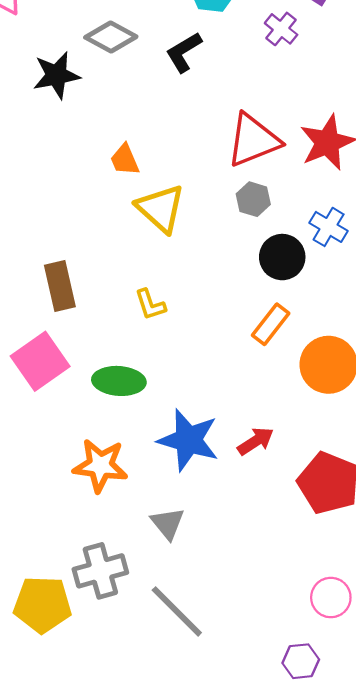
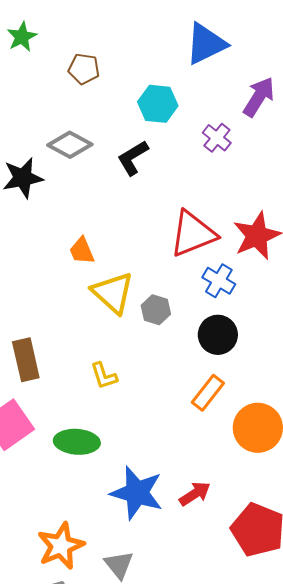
gray hexagon: (253, 199) -> (156, 310), moved
blue cross: (329, 227) -> (219, 281), moved
orange star: (100, 465) -> (61, 546), moved, turned -30

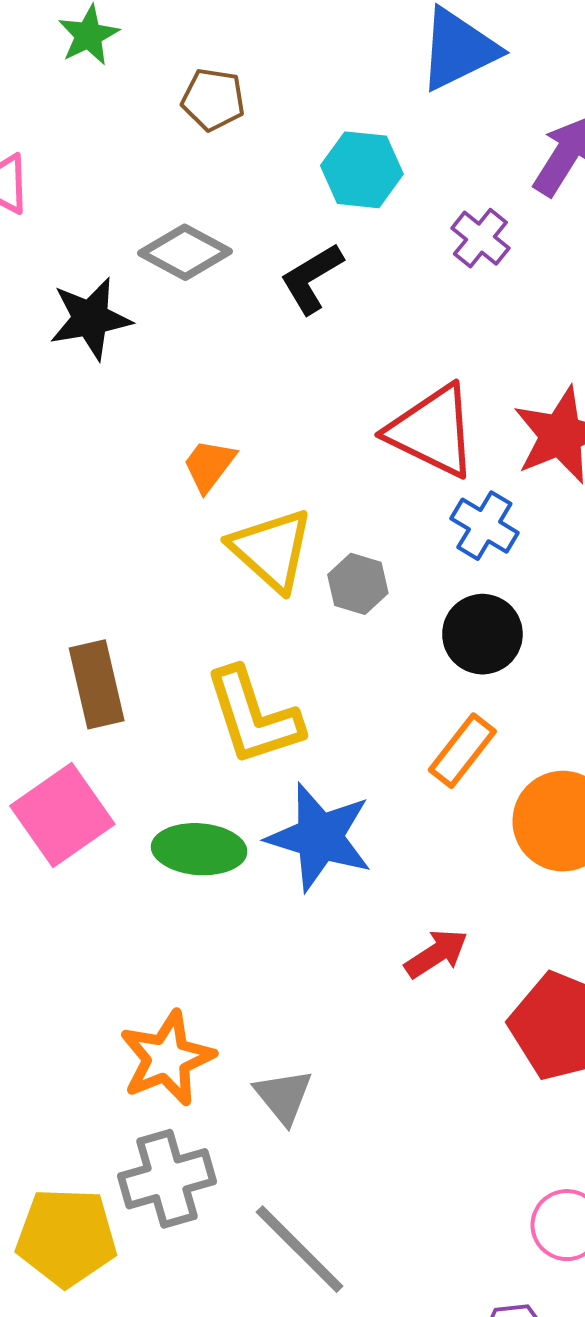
red triangle: (193, 234) -> (432, 431), turned 48
orange trapezoid: (82, 251) -> (209, 465), turned 60
yellow L-shape: (104, 376) -> (253, 717), size x1.8
blue star: (137, 493) -> (320, 837), moved

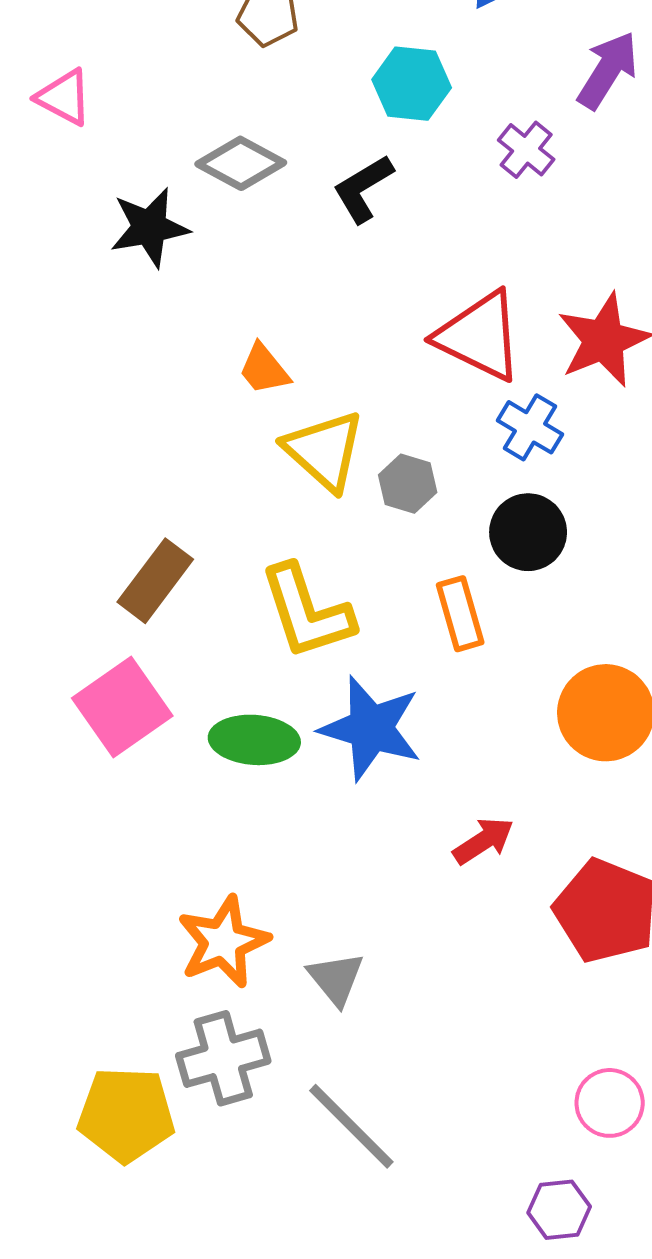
orange trapezoid: (209, 465) -> (264, 369), turned -76
brown rectangle: (97, 684) -> (155, 581), turned 50
orange rectangle: (462, 751) -> (460, 614), moved, turned -54

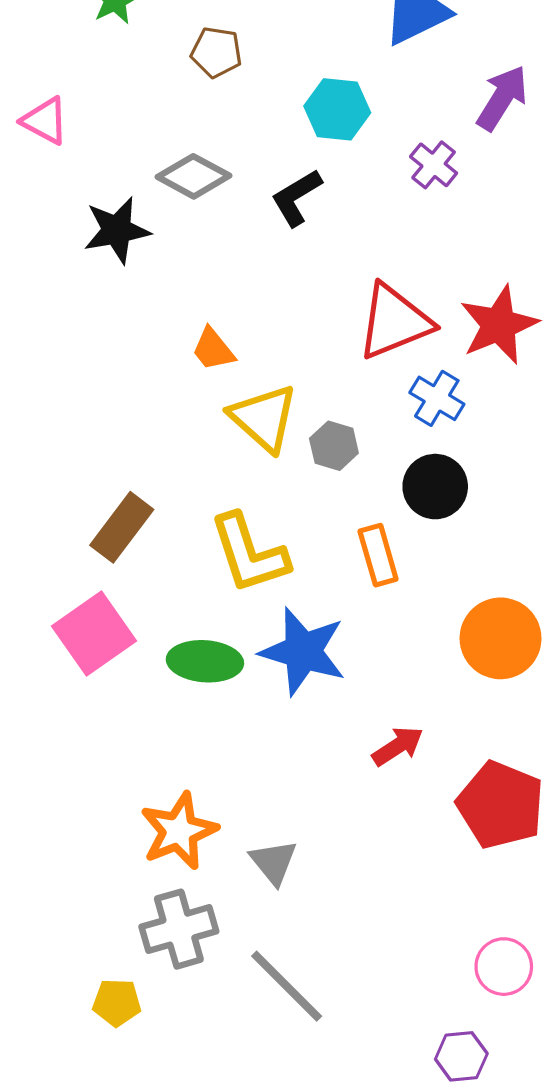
red triangle: (480, 336) -> (394, 322), turned -48
yellow pentagon: (126, 1115) -> (117, 1003), moved, size x0.6

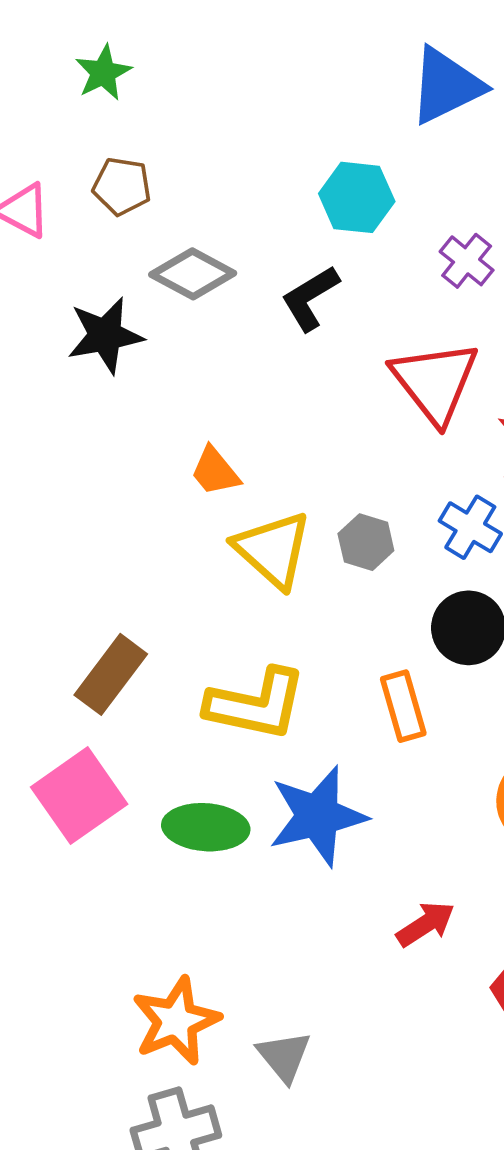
brown pentagon: (216, 52) -> (122, 186), moved
red triangle: (394, 322) -> (435, 382), moved, turned -46
gray hexagon: (334, 446) -> (366, 542), moved
yellow L-shape: (249, 553) -> (256, 704), turned -60
blue star: (303, 651) -> (318, 816), turned -30

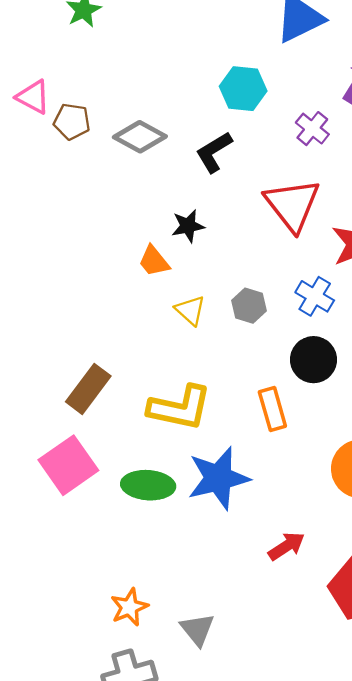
brown pentagon: (122, 186) -> (72, 122), moved
black star: (105, 335) -> (188, 226), moved, size x0.7
yellow triangle: (273, 550) -> (190, 310), size x0.6
orange star: (176, 1021) -> (129, 607), size x0.7

